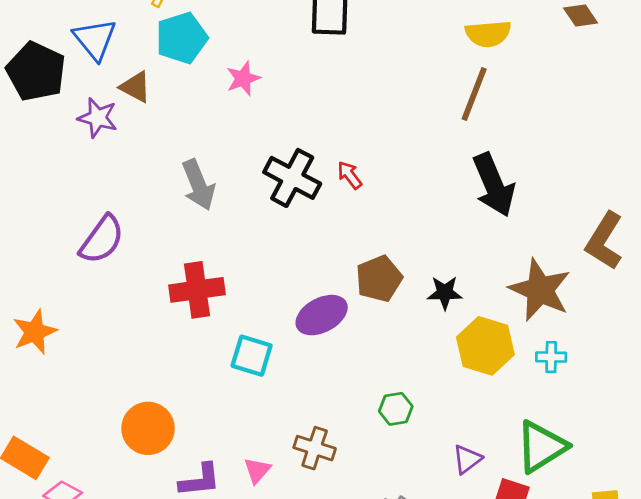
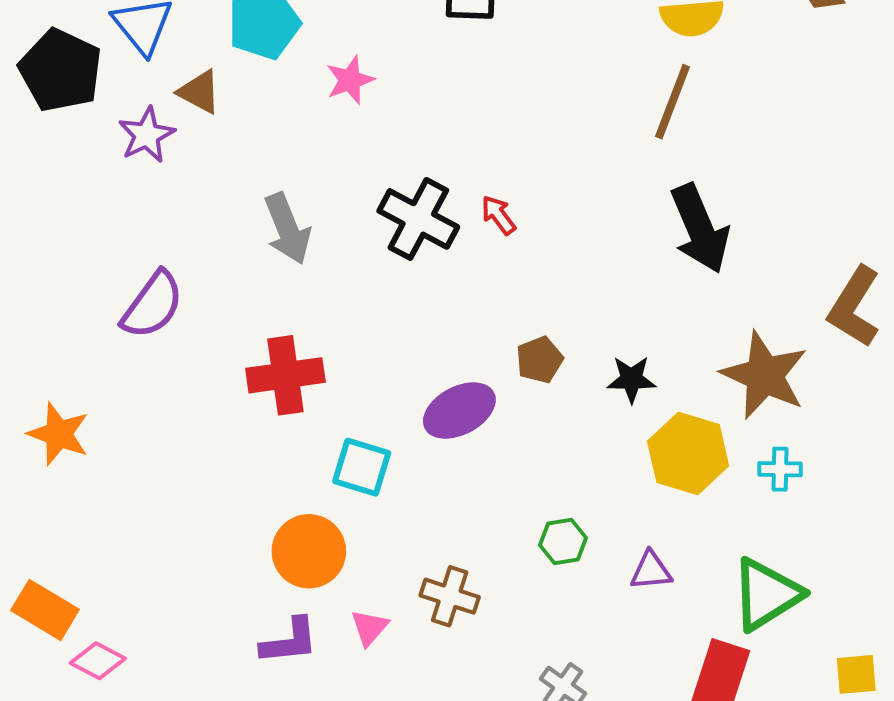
purple star: (98, 118) -> (147, 135), turned 30
brown pentagon: (379, 279) -> (540, 360), size x0.7
orange star: (35, 332) -> (59, 434), turned -30
orange circle: (148, 428) -> (309, 551), moved
purple triangle: (467, 459) -> (651, 571), moved, turned 32

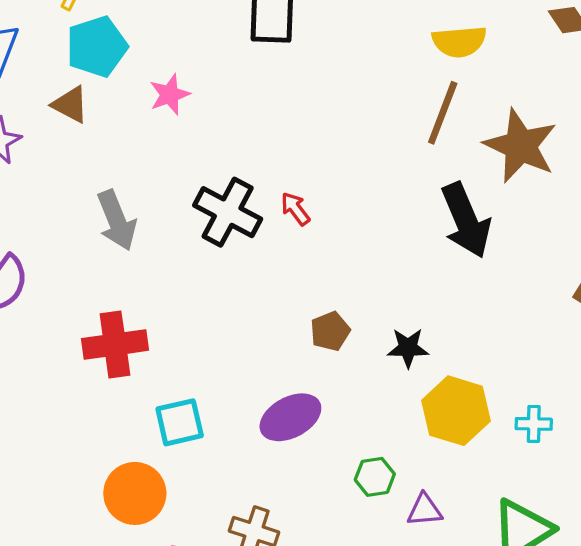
brown triangle: (199, 92) -> (70, 104), moved
brown star: (764, 375) -> (521, 146), moved
purple ellipse: (459, 411) -> (290, 417), moved
cyan square: (362, 467) -> (180, 422), turned -30
green hexagon: (563, 541) -> (375, 477), moved

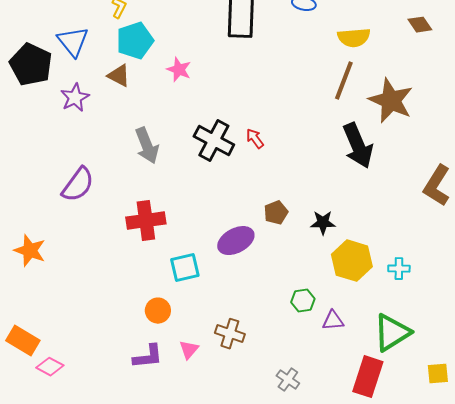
pink star: (170, 95) -> (179, 70), turned -30
purple ellipse: (290, 417) -> (236, 241), moved
orange circle: (135, 493) -> (158, 311), size x0.7

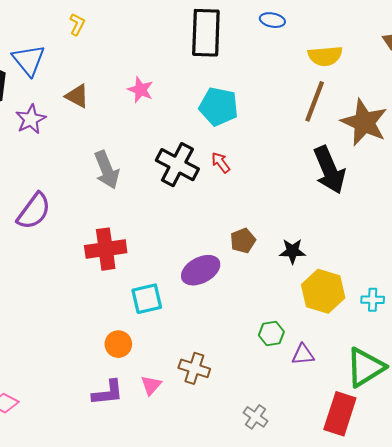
cyan pentagon: (135, 41) -> (219, 107), moved, turned 30

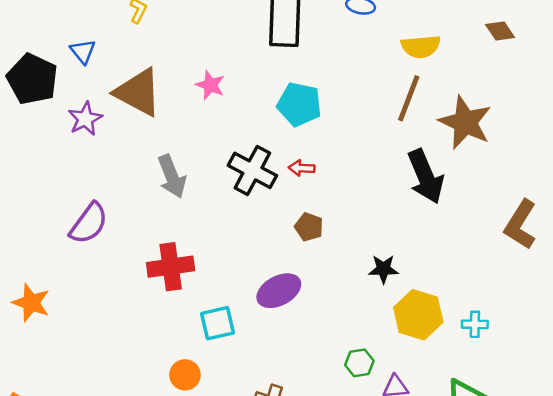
blue triangle: (29, 60) -> (83, 51), size x0.7
brown triangle: (77, 96) -> (138, 92), size x1.8
red arrow: (221, 163) -> (302, 168), turned -50
brown pentagon: (243, 241) -> (309, 227), moved, turned -30

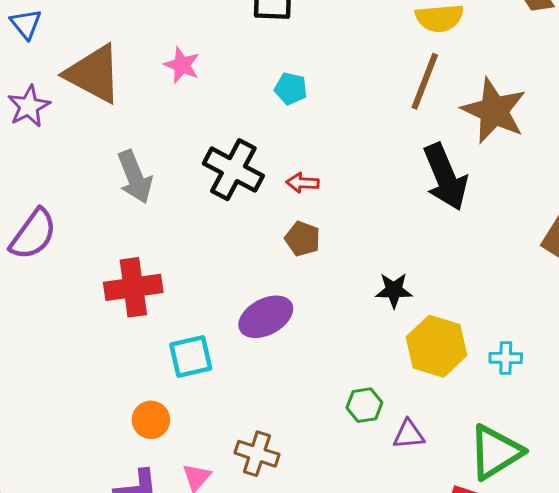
cyan pentagon: (299, 104) -> (291, 89), size x0.6
red arrow: (302, 168) -> (303, 183), moved

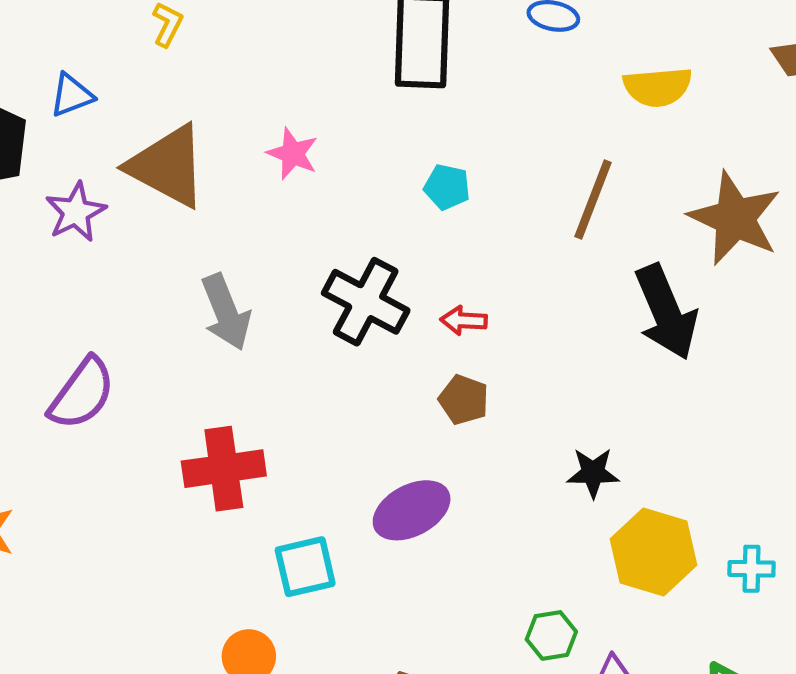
blue triangle: (26, 24) -> (72, 95), turned 48
brown line: (425, 81) -> (593, 200), moved

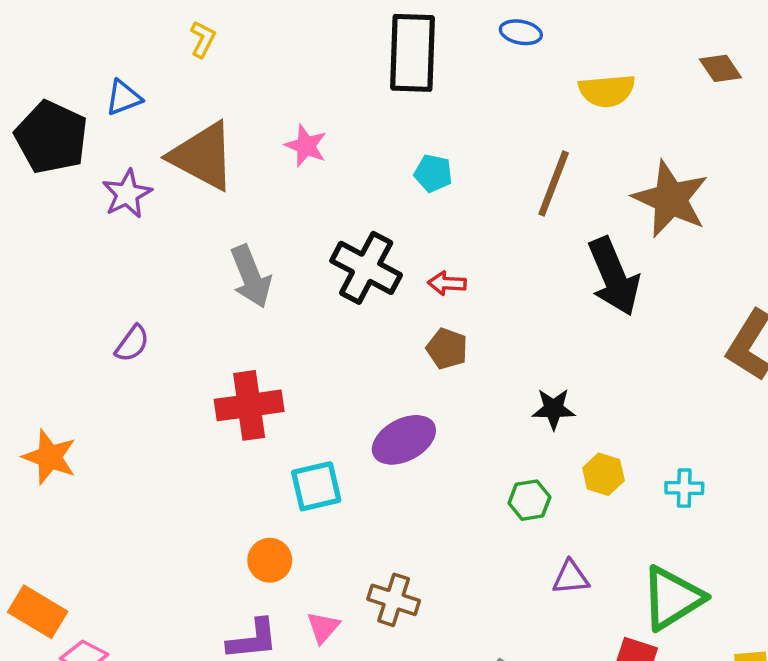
purple semicircle: (82, 394) -> (132, 344), size x0.6
yellow hexagon: (654, 552) -> (603, 474), size x0.6
green hexagon: (551, 635) -> (529, 500), moved

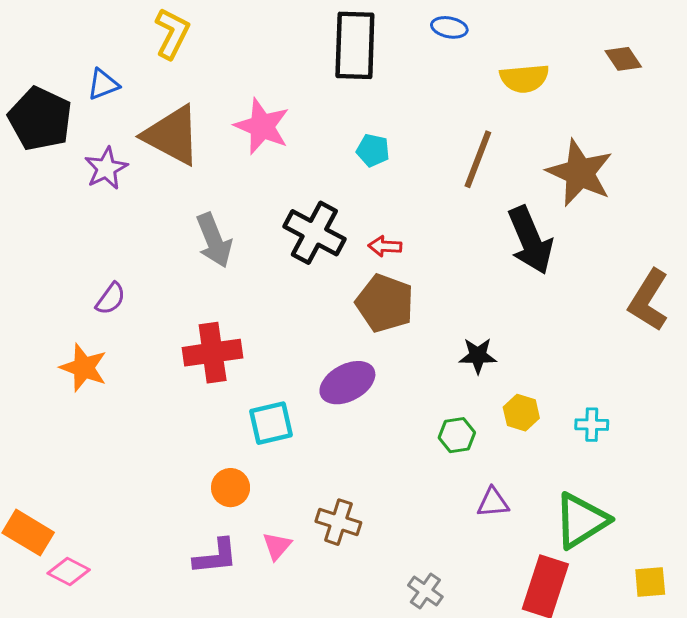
yellow L-shape: (203, 39) -> (172, 33), size x1.6
pink star: (306, 146) -> (262, 126), size x1.5
brown pentagon: (447, 349) -> (385, 303), size x1.6
orange star: (50, 457) -> (84, 368), moved

